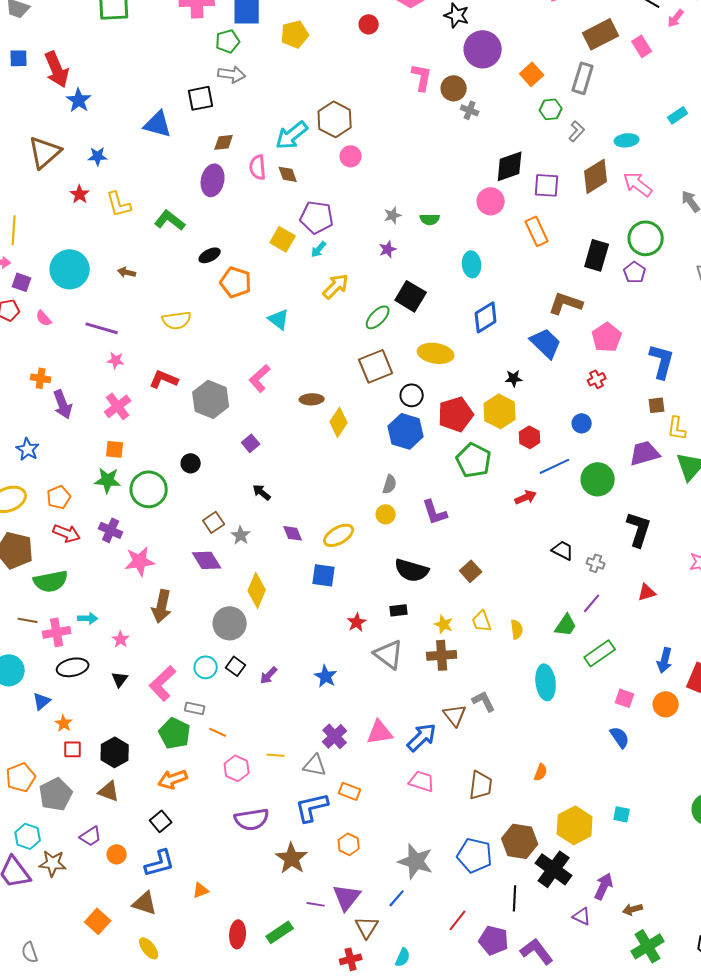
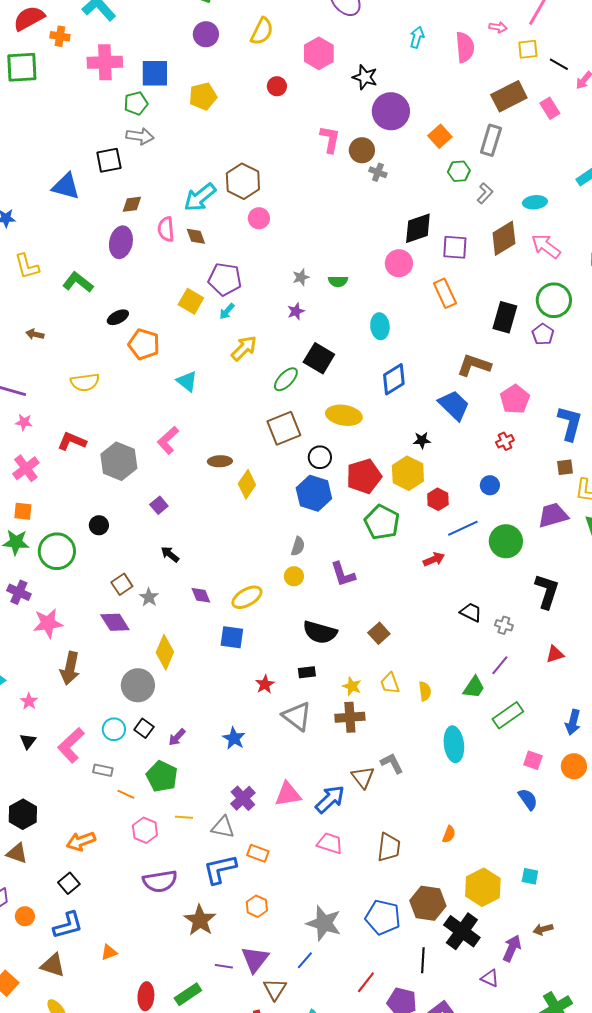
green pentagon: (175, 733) -> (162, 776), moved
brown arrow: (633, 909) -> (543, 929), moved

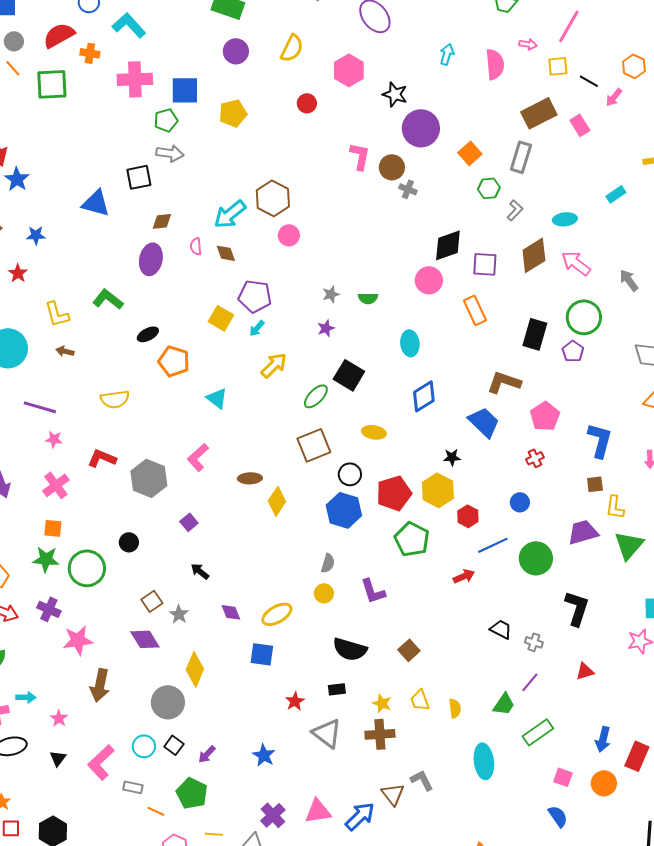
pink semicircle: (166, 229) -> (196, 246), size x0.7
yellow L-shape: (27, 266) -> (57, 314), moved
yellow ellipse: (344, 415) -> (374, 432), size x0.7

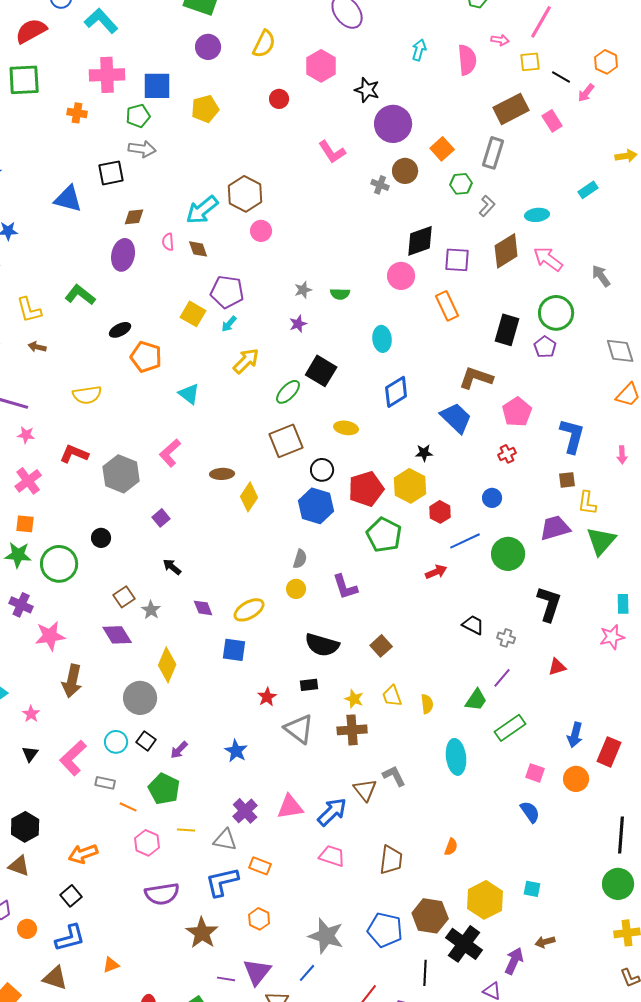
orange cross: (90, 53) -> (77, 113), moved
pink L-shape: (360, 156) -> (332, 152), turned 136
brown circle: (392, 167) -> (405, 171), moved

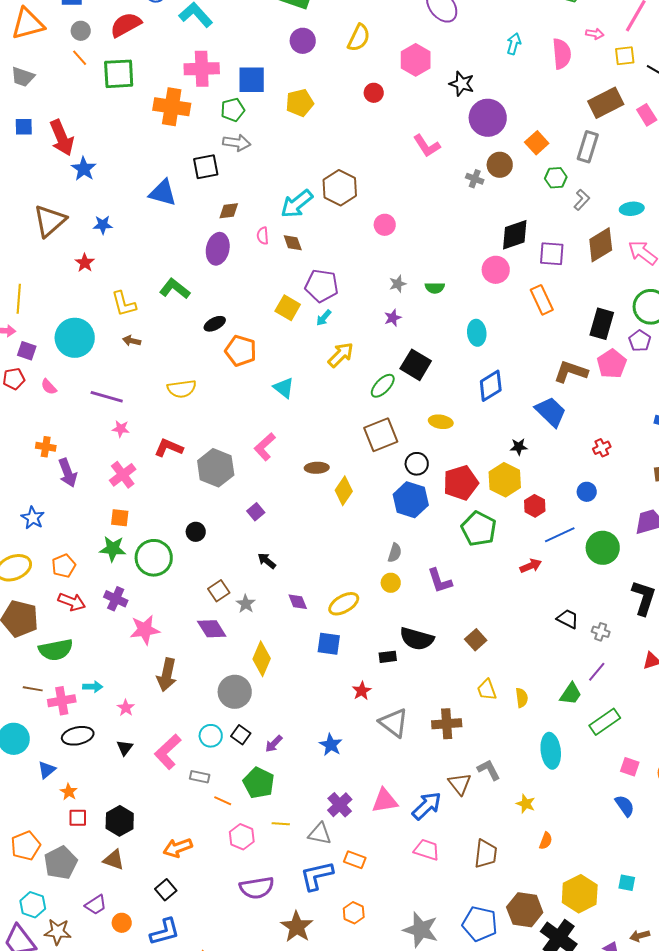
orange cross: (77, 113) -> (172, 107), size x1.8
pink circle: (261, 231) -> (385, 225), moved
pink pentagon: (517, 412) -> (612, 364), moved
black rectangle: (309, 685) -> (388, 657), moved
yellow star: (354, 699) -> (526, 804), moved

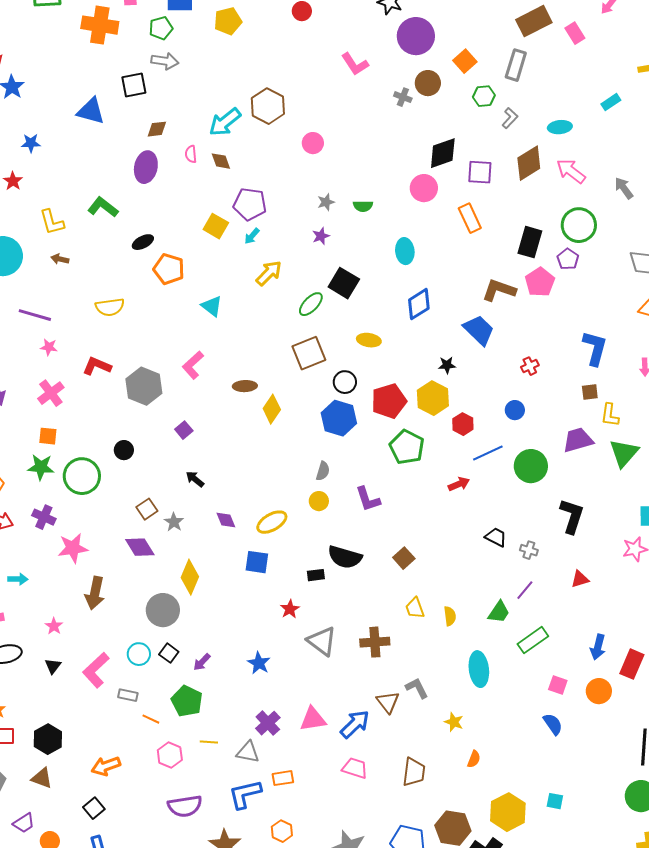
cyan arrow: (93, 687) -> (18, 579), moved
orange rectangle: (355, 860) -> (283, 778), turned -30

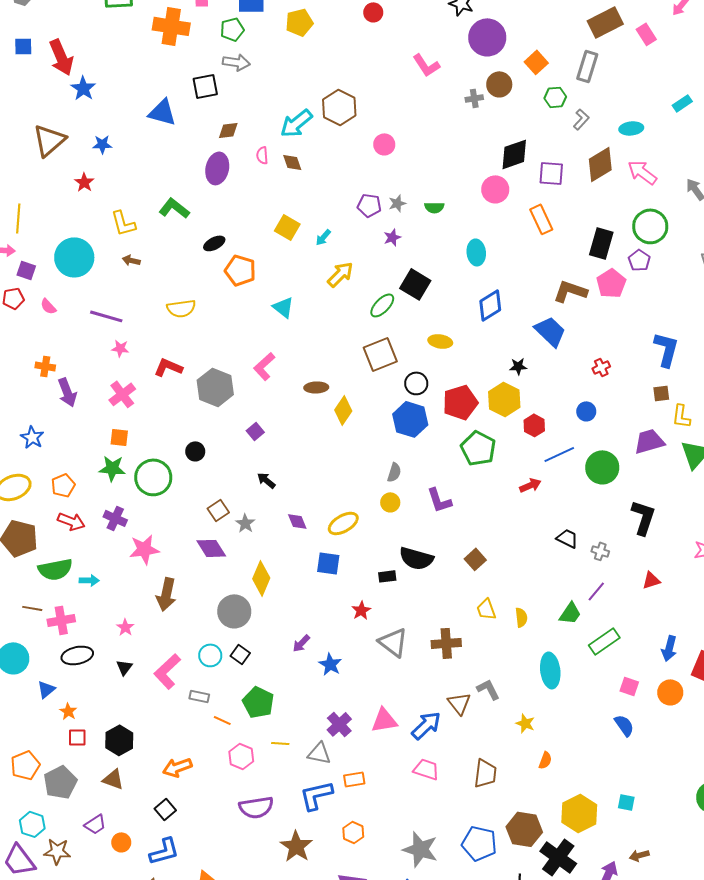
gray cross: (403, 97) -> (474, 98), turned -30
purple pentagon: (250, 204) -> (369, 205), moved, size x0.7
purple arrow: (202, 662) -> (301, 643), moved

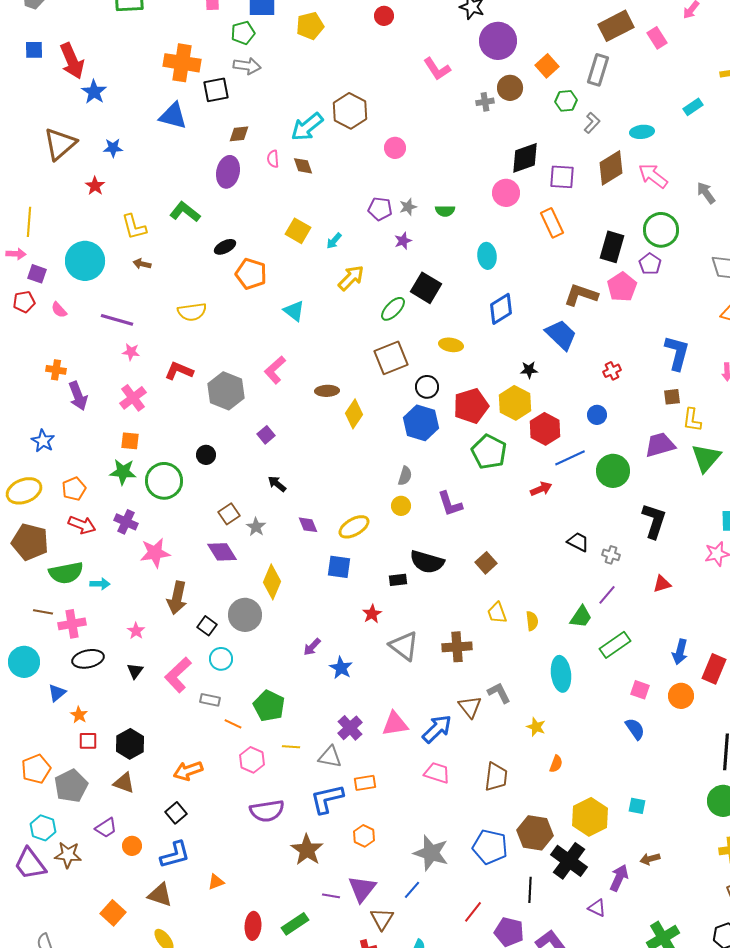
orange cross: (171, 26) -> (182, 63), moved
red hexagon: (534, 425) -> (545, 429), size x1.4
black square: (240, 654) -> (207, 626), moved

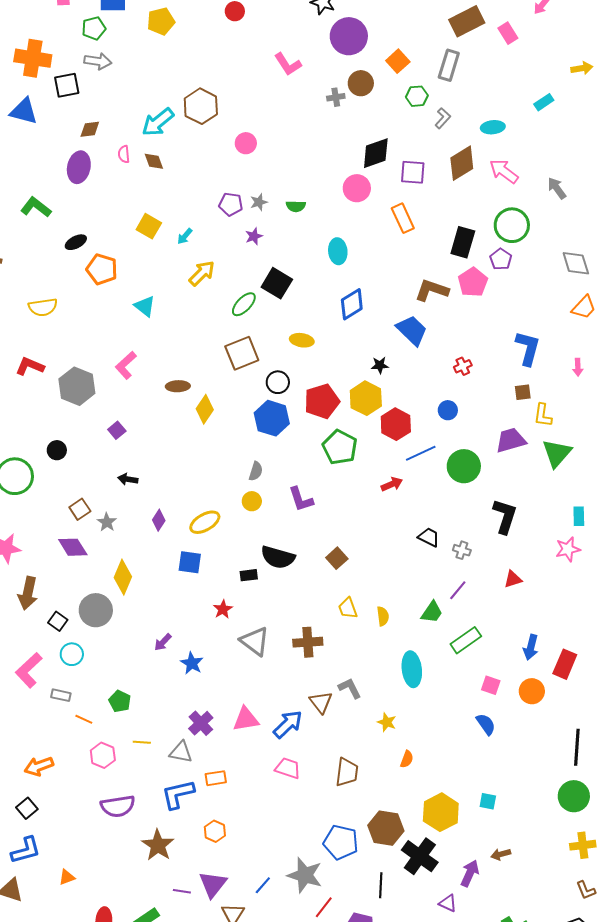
black arrow: (277, 484) -> (128, 479), turned -30
purple diamond: (308, 525) -> (159, 520), turned 55
green pentagon: (269, 706) -> (120, 701), size x0.7
gray star: (431, 853) -> (305, 875), moved

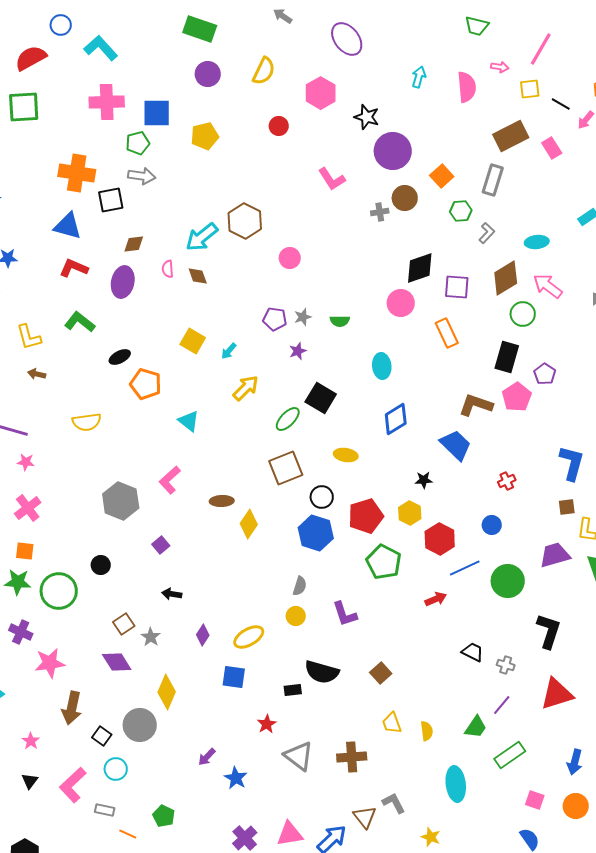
green circle: (512, 225) -> (523, 314), moved, size x0.7
red L-shape: (30, 366) -> (74, 268), moved
yellow hexagon: (366, 398) -> (410, 513), size x0.7
red triangle: (513, 579) -> (557, 694), size x1.8

